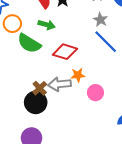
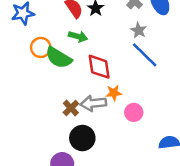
orange circle: (12, 24) -> (41, 47), moved
red diamond: (65, 52) -> (99, 67), turned 65
black circle: (36, 102) -> (82, 138), moved

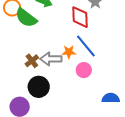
blue line: (145, 55) -> (86, 46), moved
red diamond: (99, 67) -> (80, 17), moved

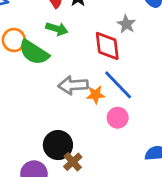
gray arrow: (51, 59) -> (73, 85), moved
brown cross: (32, 61) -> (73, 162), moved

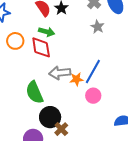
red diamond: (107, 46) -> (41, 47), moved
green semicircle: (34, 52) -> (34, 92), moved, turned 35
blue line: (118, 85) -> (93, 71), turned 75

